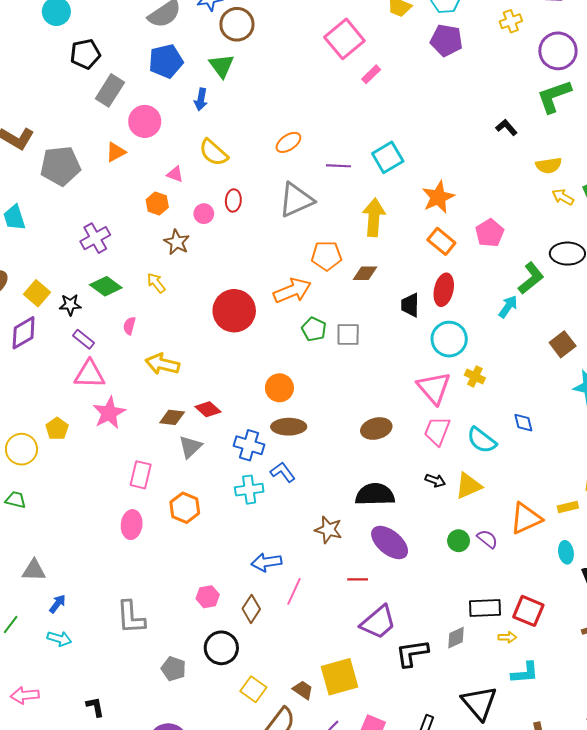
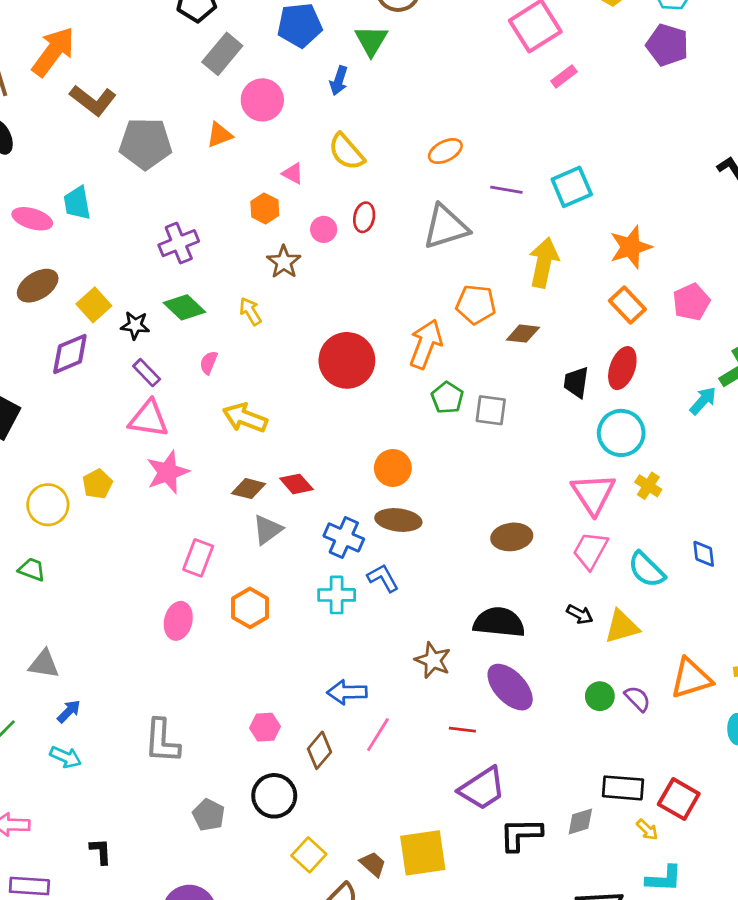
orange arrow: (292, 291) -> (426, 344), turned -54
yellow arrow: (507, 637) -> (647, 830), turned 36

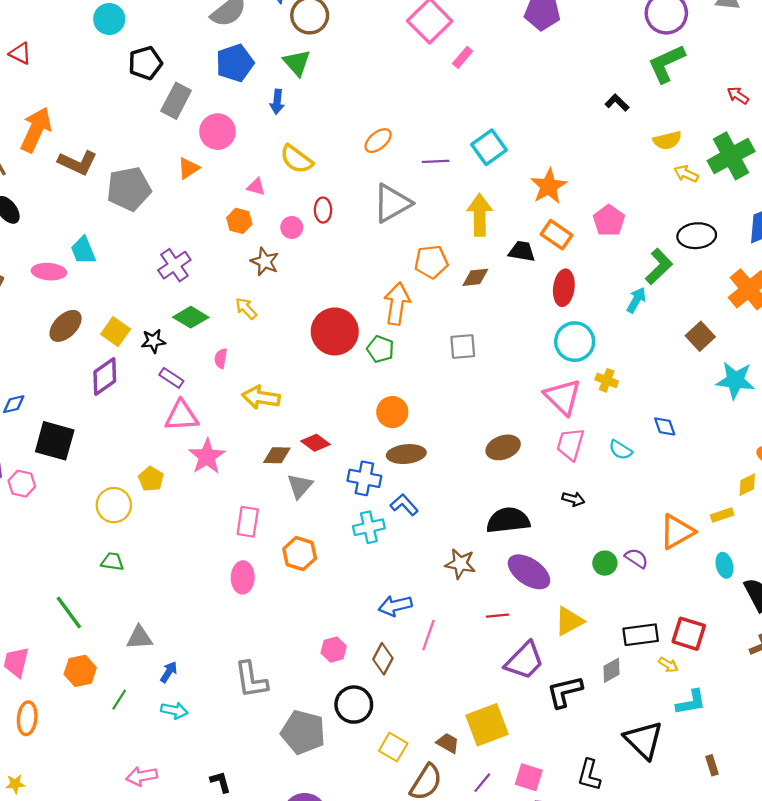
black trapezoid: (576, 382) -> (522, 251), moved, turned 104
green pentagon: (447, 398) -> (380, 349), moved
cyan semicircle: (647, 570) -> (620, 450), size x0.7
yellow triangle: (622, 627) -> (569, 621), moved
gray pentagon: (209, 815) -> (303, 732), size x1.6

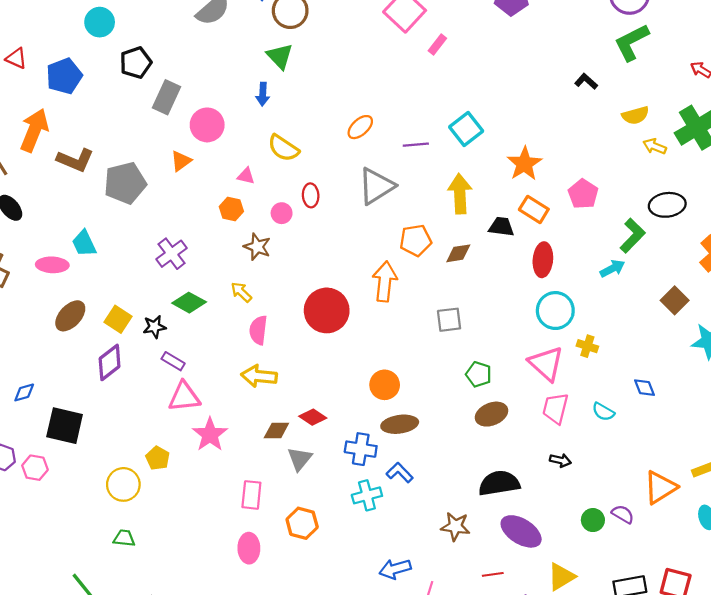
blue pentagon: (235, 63) -> (64, 76), moved
cyan arrow: (636, 300) -> (612, 268), turned 35
green pentagon: (380, 349) -> (479, 374), moved
pink semicircle: (221, 358) -> (258, 330), moved, size x1.5

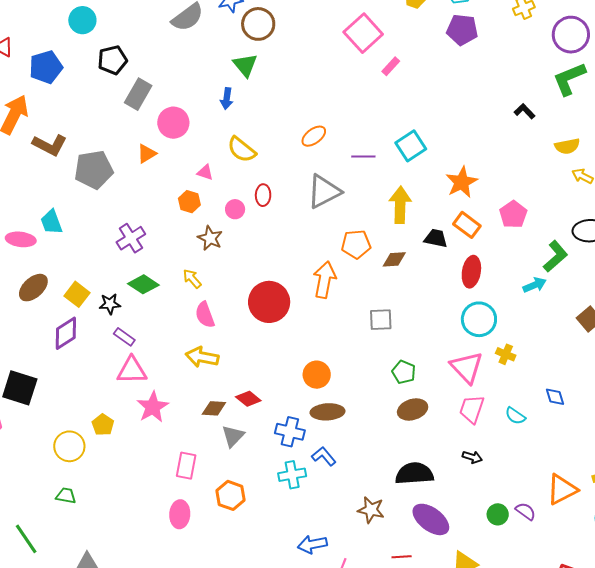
pink semicircle: (258, 330) -> (205, 315), turned -32

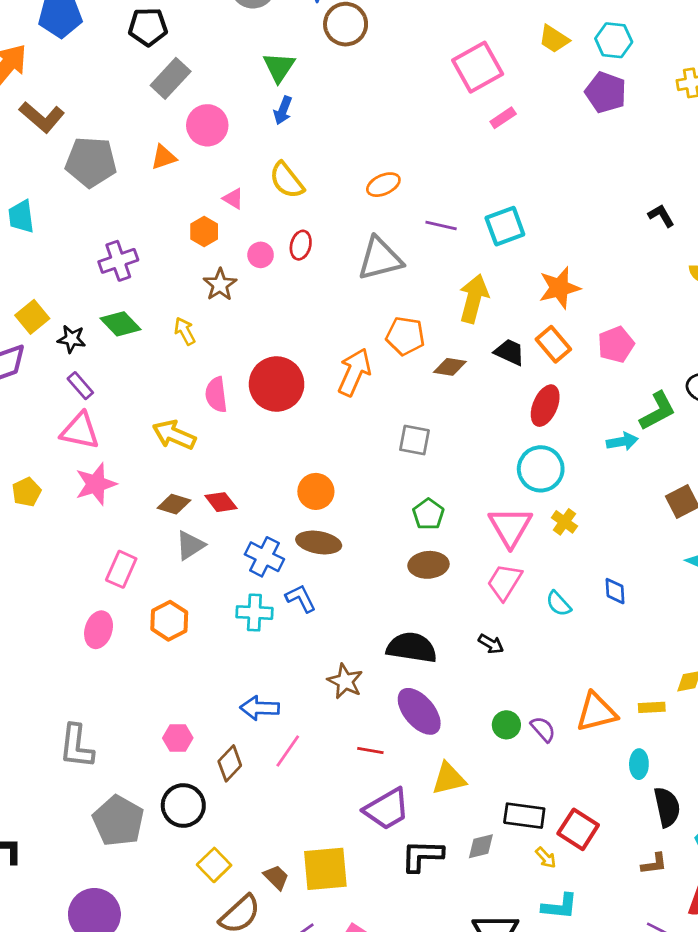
green triangle: (245, 65) -> (279, 67), moved
pink semicircle: (205, 315) -> (216, 395), moved

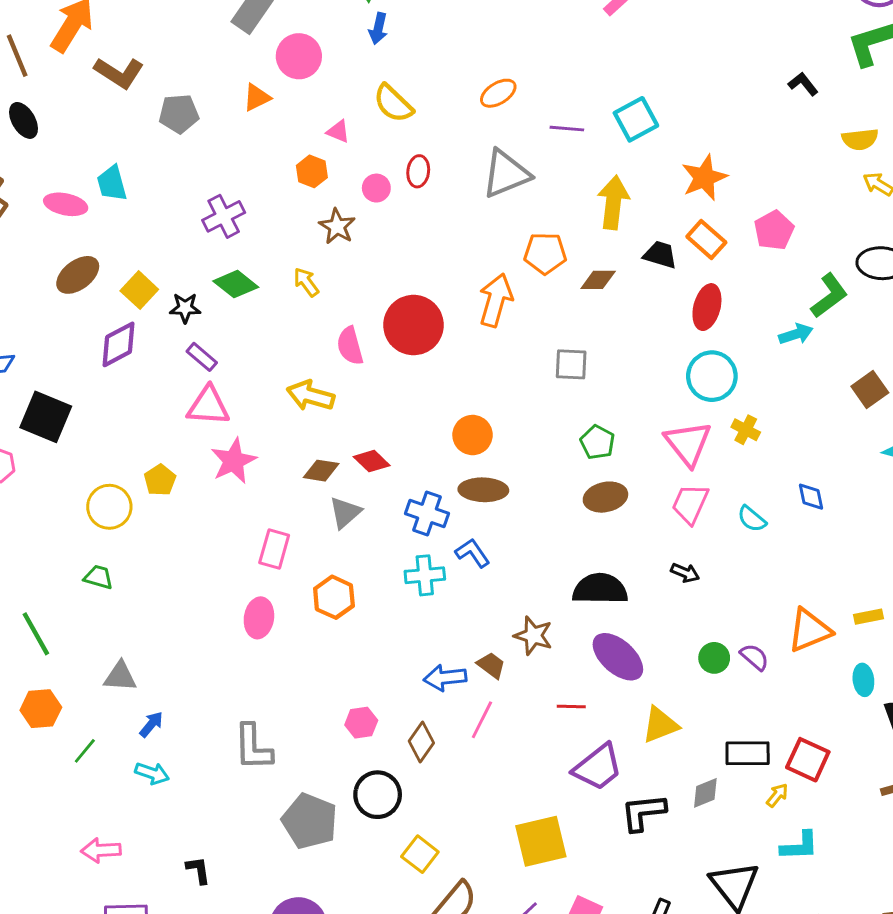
gray pentagon: (91, 162) -> (179, 114), size x0.7
yellow arrow: (546, 858) -> (777, 795), turned -90
brown trapezoid: (276, 877) -> (491, 665), moved

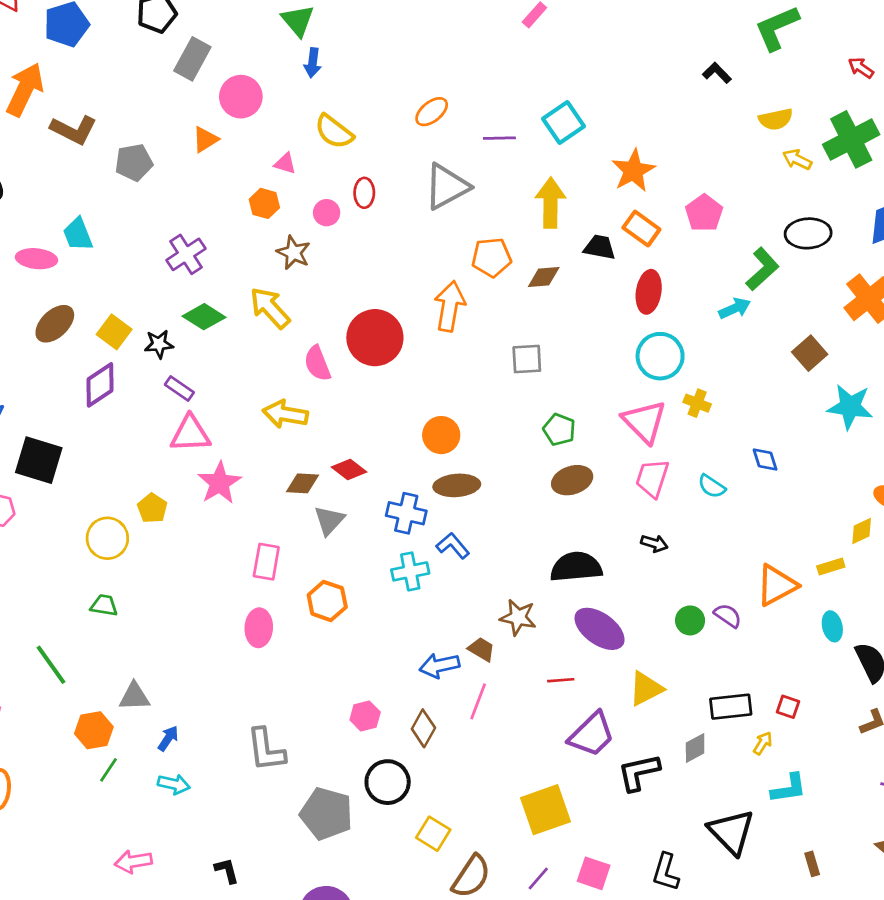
yellow arrow: (306, 282) -> (270, 308), size x1.6
orange hexagon: (41, 709) -> (94, 730), moved
red square: (808, 760) -> (788, 707), size x0.6

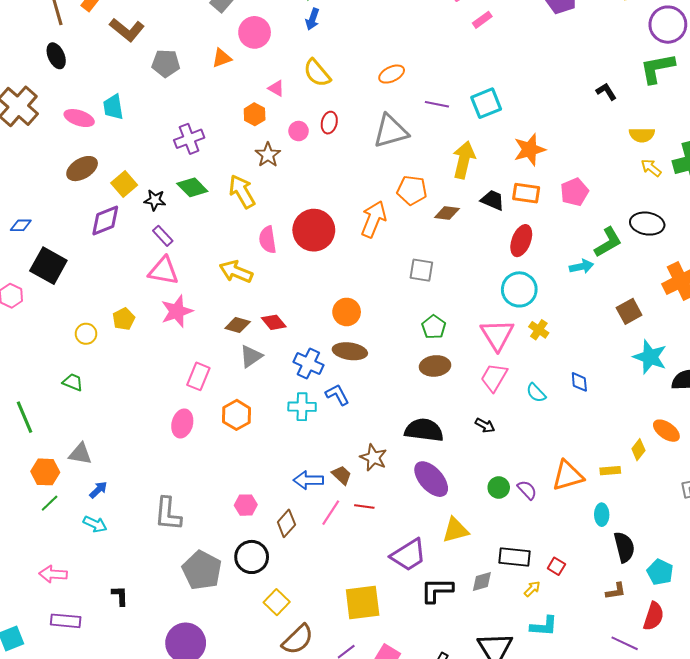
orange rectangle: (641, 228) -> (526, 193), turned -40
yellow diamond: (862, 531) -> (638, 450), turned -40
yellow circle: (107, 538) -> (86, 334), size x0.7
red line: (561, 680) -> (364, 507), moved

